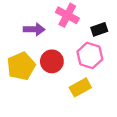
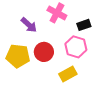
purple arrow: (34, 29) -> (29, 25), turned 42
yellow pentagon: (21, 66) -> (18, 56), turned 30

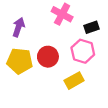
purple arrow: (29, 25) -> (19, 27), moved, turned -114

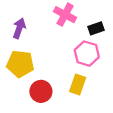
red circle: (48, 57) -> (41, 91), moved
yellow rectangle: (74, 81) -> (78, 84), turned -42

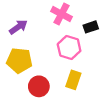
purple arrow: (19, 28) -> (18, 27), turned 36
pink hexagon: (87, 54) -> (69, 47), moved

